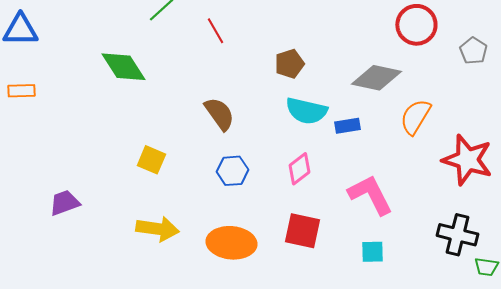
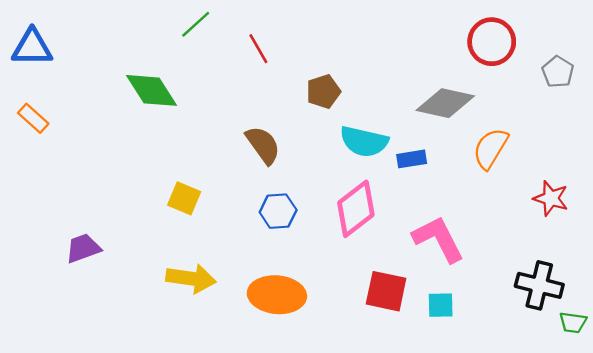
brown pentagon: (289, 64) -> (323, 92), moved
orange rectangle: (21, 91) -> (33, 118), turned 44
red star: (467, 160) -> (551, 198), size x0.6
pink diamond: (299, 169) -> (356, 209), size x1.5
red square: (302, 231) -> (386, 291), moved

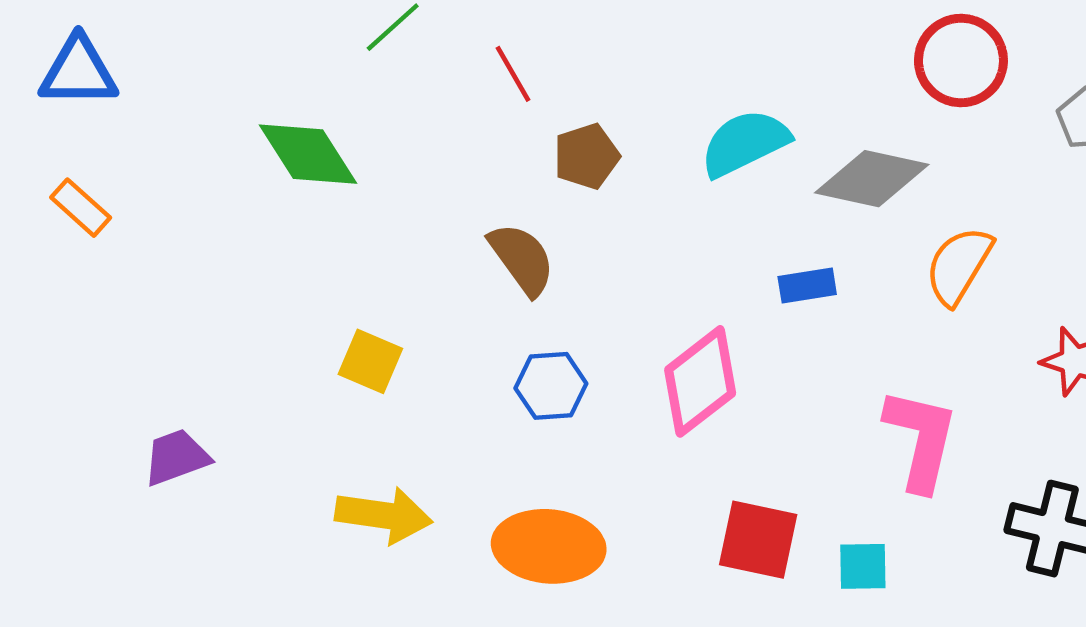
brown pentagon: (323, 92) -> (587, 156), moved
cyan semicircle: (364, 141) -> (745, 143), moved, turned 141
pink L-shape: (438, 239) -> (921, 439), moved, turned 40

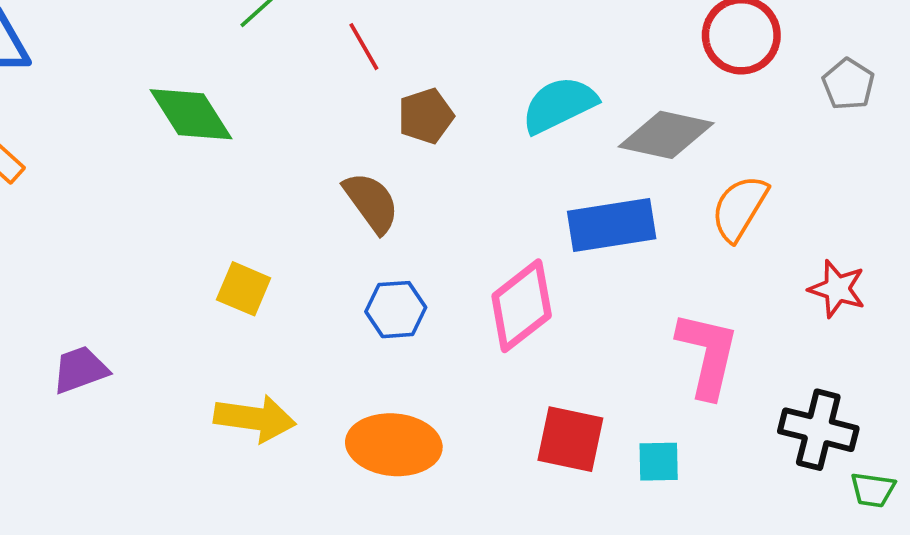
blue rectangle: (807, 286) -> (612, 225), size x1.8

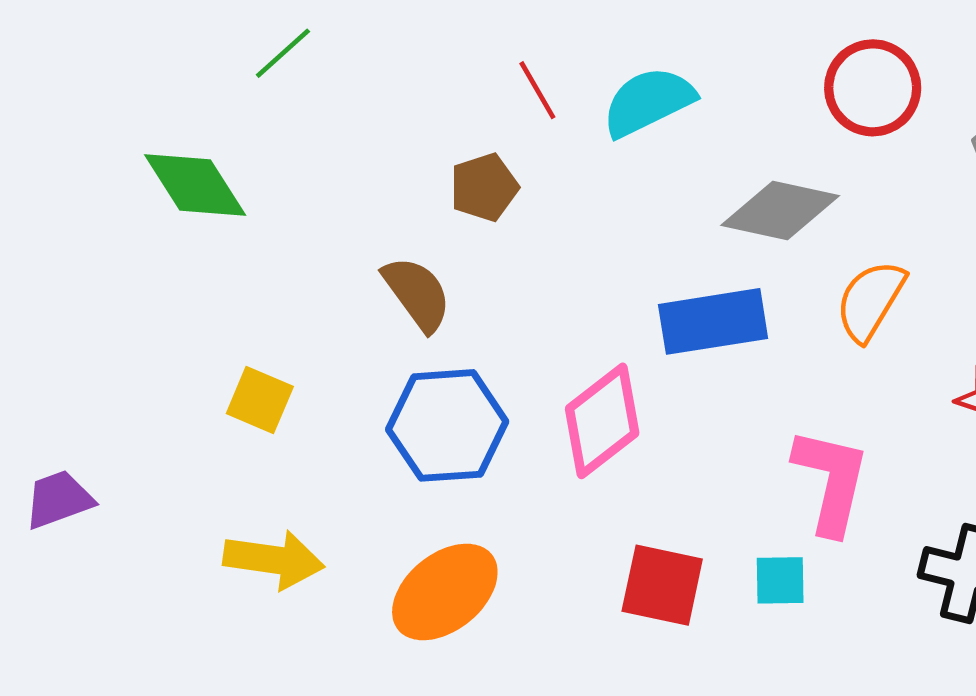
red line: (364, 47) -> (537, 90), moved
cyan semicircle: (559, 105) -> (648, 102), moved
blue hexagon: (396, 310) -> (447, 425), size x1.6
orange ellipse: (394, 445) -> (445, 592), turned -44
cyan square: (659, 462) -> (780, 580), moved

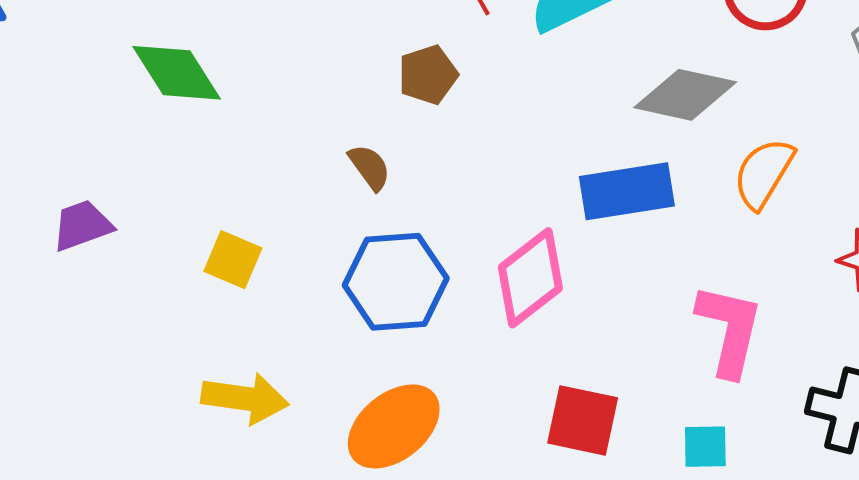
brown semicircle: (417, 294) -> (370, 167), size x0.7
purple trapezoid: (59, 499) -> (82, 225), moved
cyan square: (780, 580) -> (705, 447), moved

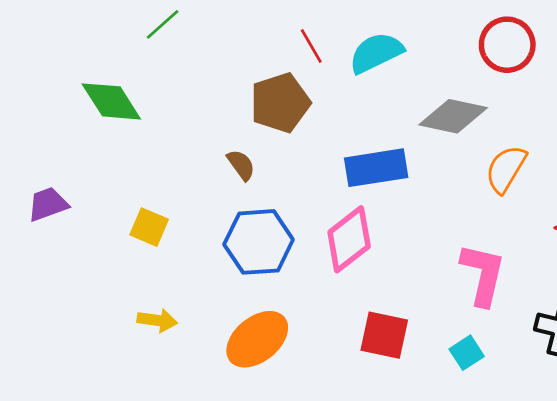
brown pentagon: (428, 75) -> (280, 103), size x1.5
blue rectangle: (627, 191) -> (376, 168), moved
yellow arrow: (245, 398) -> (157, 320), size x0.7
cyan square: (705, 447) -> (467, 353), turned -32

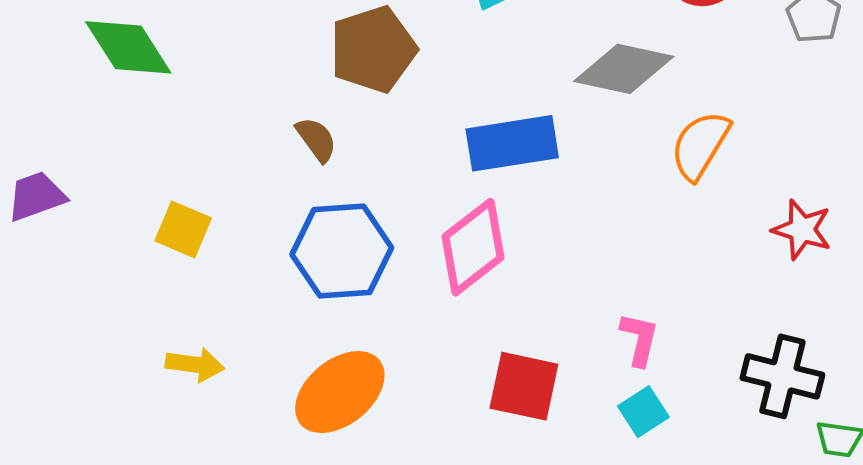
pink L-shape: (483, 274) -> (639, 339), moved, size x0.6

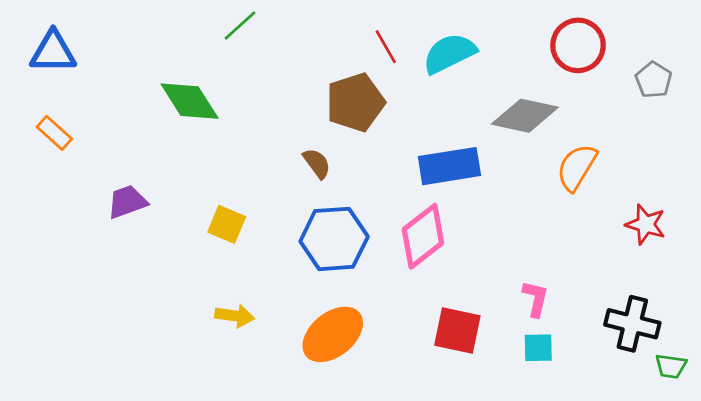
cyan square: (643, 412) -> (538, 348), turned 32

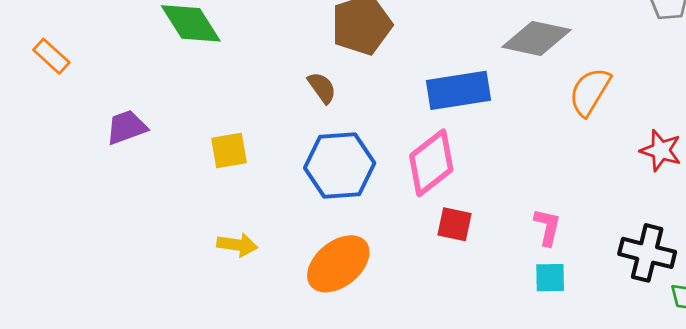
yellow square: (227, 224) -> (229, 150), turned -33
red square: (457, 330) -> (454, 224), moved, size x0.7

